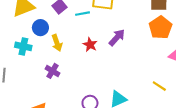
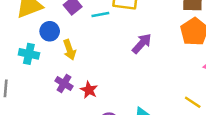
red star: (90, 45) -> (89, 90), moved

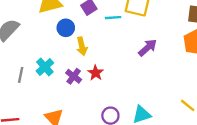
cyan cross: (29, 54) -> (45, 67), moved, turned 30
red star: (89, 90) -> (96, 73), moved

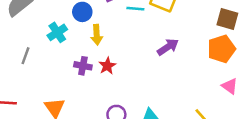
cyan cross: (45, 67) -> (57, 32), moved
purple cross: (74, 76) -> (83, 66), turned -35

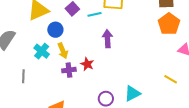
yellow arrow: (97, 35) -> (63, 51), moved
purple arrow: (168, 47) -> (107, 39), moved, turned -42

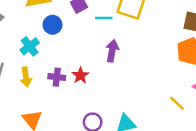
yellow arrow: (63, 51) -> (26, 77), moved
yellow line: (171, 79) -> (177, 103), moved

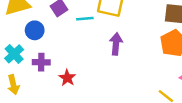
purple arrow: (112, 51) -> (116, 44), moved
purple cross: (57, 77) -> (41, 62), moved

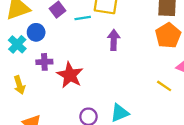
cyan cross: (14, 54) -> (17, 44), moved
red star: (67, 78) -> (70, 75), size x1.6

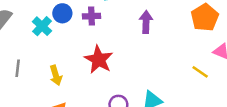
purple cross: (44, 62) -> (91, 16), moved
yellow arrow: (19, 85) -> (56, 75), moved

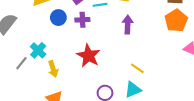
cyan cross: (42, 26) -> (38, 50), moved
gray line: (18, 68) -> (21, 63), turned 32
yellow line: (200, 72) -> (137, 68), moved

